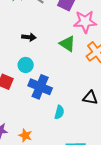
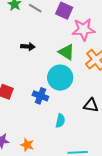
cyan circle: (26, 65) -> (60, 78), moved, size x1.6
blue cross: (40, 87) -> (40, 96), size x0.7

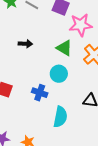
cyan circle: (60, 78) -> (59, 74), size x0.7
cyan semicircle: (60, 121) -> (60, 117), size x1.5

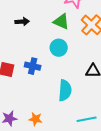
blue cross: (40, 93) -> (33, 66), moved

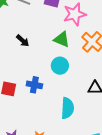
black arrow: (22, 22) -> (23, 41), turned 48

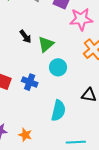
green triangle: (62, 39) -> (46, 44), moved, turned 48

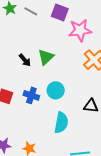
black arrow: (25, 36) -> (25, 60), moved
cyan circle: (58, 67) -> (56, 90), moved

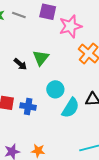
blue cross: (31, 95) -> (28, 107), moved
cyan semicircle: (61, 123) -> (71, 108), moved, turned 30

